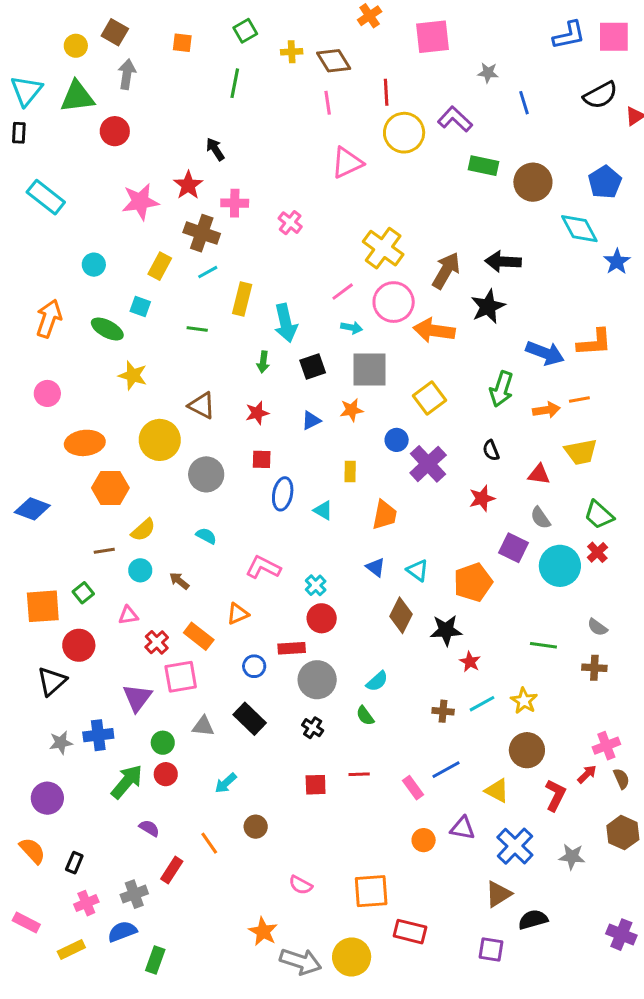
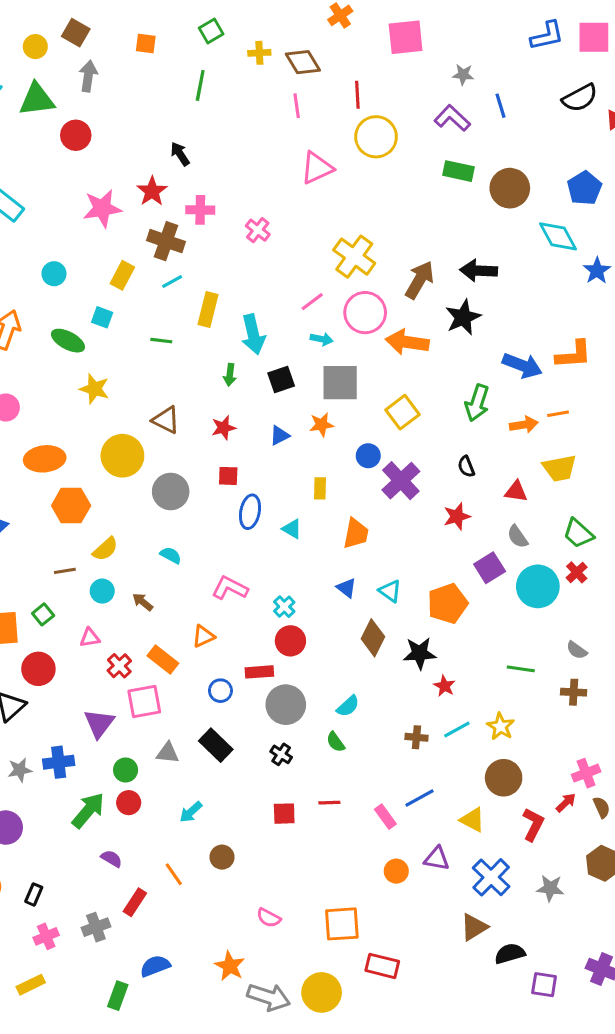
purple L-shape: (455, 119) -> (452, 118), moved
purple square: (513, 548) -> (490, 568), turned 32
blue semicircle: (122, 932) -> (155, 966), moved
purple square: (491, 950) -> (544, 985), moved

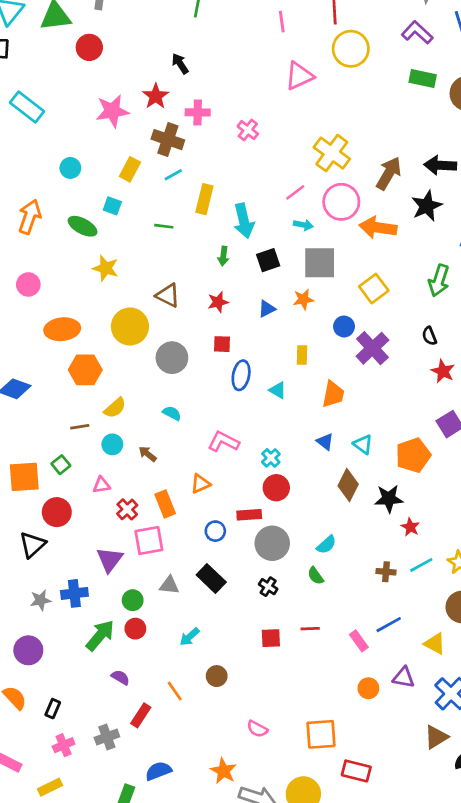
red star: (457, 516) -> (443, 371), moved, turned -30
orange rectangle: (163, 660) -> (165, 504), turned 30

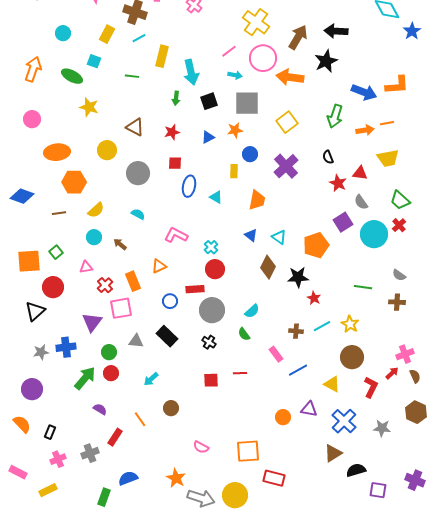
yellow circle: (130, 326) -> (107, 150), size x0.7
blue circle: (344, 326) -> (250, 154), moved
brown line: (80, 427) -> (59, 213), moved
pink rectangle: (359, 641) -> (276, 354), moved

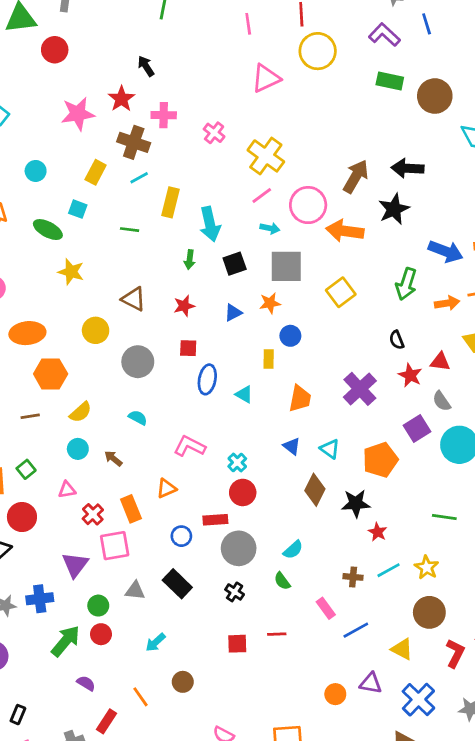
yellow cross: (256, 22) -> (266, 156), moved
purple cross: (286, 166) -> (360, 389), moved

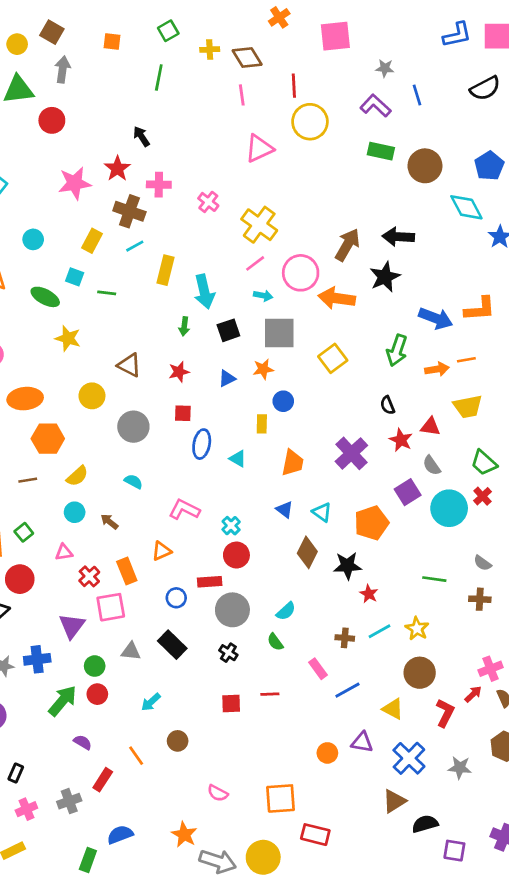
green line: (130, 230) -> (107, 293), moved

